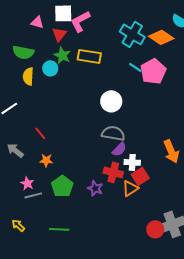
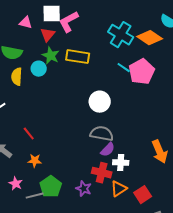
red square: (140, 176) -> (143, 195), moved
gray line: (33, 195) -> (35, 196), moved

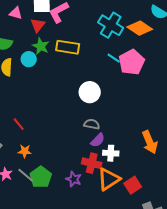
gray semicircle: (102, 134) -> (92, 124), size x0.7
orange triangle: (119, 189) -> (109, 179), size x1.4
gray line: (35, 196) -> (26, 175), moved, turned 54

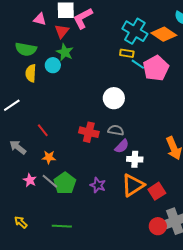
yellow rectangle: (68, 47) -> (127, 53), moved, size x0.6
red cross: (92, 163) -> (89, 132), moved

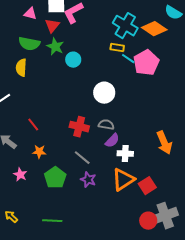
green semicircle: (26, 49) -> (29, 44), moved
cyan circle: (53, 65) -> (73, 60), moved
gray line: (50, 181) -> (82, 158), moved

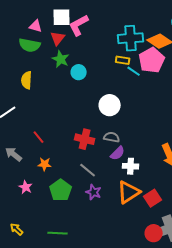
cyan cross: (125, 26) -> (131, 38), turned -35
green semicircle: (29, 44) -> (30, 45), moved
pink pentagon: (146, 63) -> (152, 60), moved

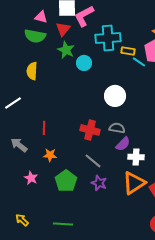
cyan cross: (131, 38) -> (108, 38), moved
red line: (39, 137) -> (44, 128), turned 40

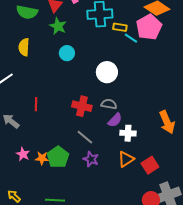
cyan circle: (84, 63) -> (67, 53), moved
orange star: (50, 155) -> (42, 158), moved
orange triangle: (134, 183) -> (126, 159), size x0.7

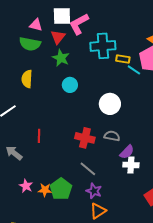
purple semicircle: (115, 120) -> (127, 152), moved
orange triangle: (126, 159) -> (98, 211), moved

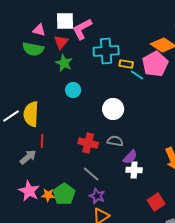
yellow semicircle: (27, 79) -> (31, 114), moved, size x1.4
gray arrow: (14, 153) -> (28, 157), moved, turned 102
pink star: (26, 186) -> (29, 191), size x1.5

